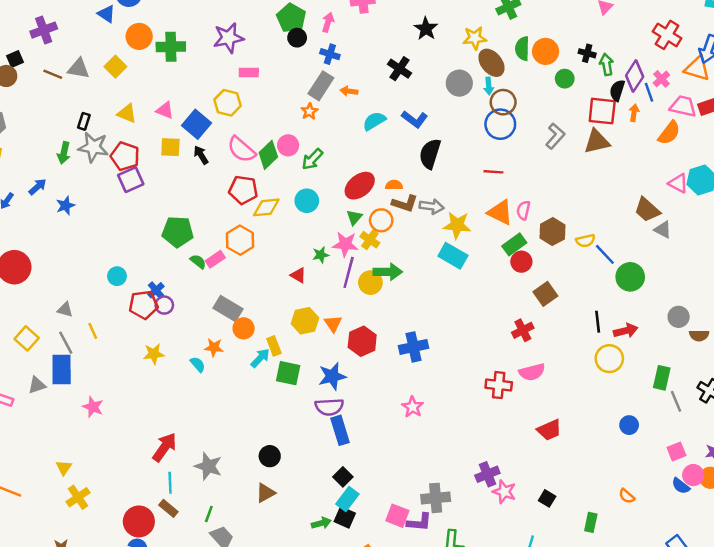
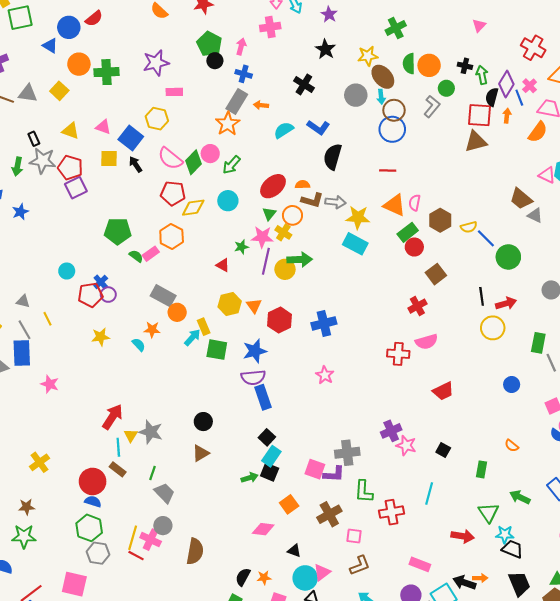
orange star: (309, 111) -> (228, 124), size x1.6
black rectangle: (84, 121) -> (34, 139), turned -40
gray L-shape: (555, 136) -> (432, 106), moved
yellow triangle: (64, 468) -> (131, 435), moved

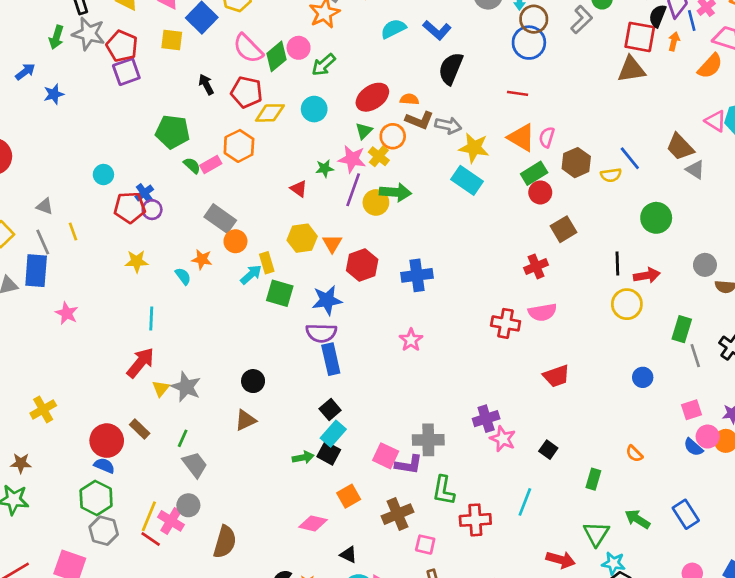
black arrow: (136, 164) -> (206, 84), moved
blue line: (486, 238) -> (630, 158), moved
cyan line: (118, 447) -> (151, 318), moved

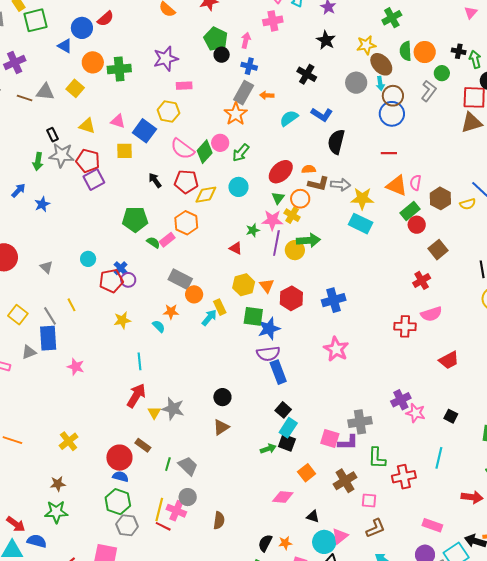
gray triangle: (45, 206) -> (46, 267), moved, turned 32
green square: (280, 293) -> (253, 316), moved
pink star: (411, 340) -> (336, 349), size x1.4
green line: (183, 438) -> (168, 464), moved
brown semicircle: (225, 542) -> (219, 520), size x0.7

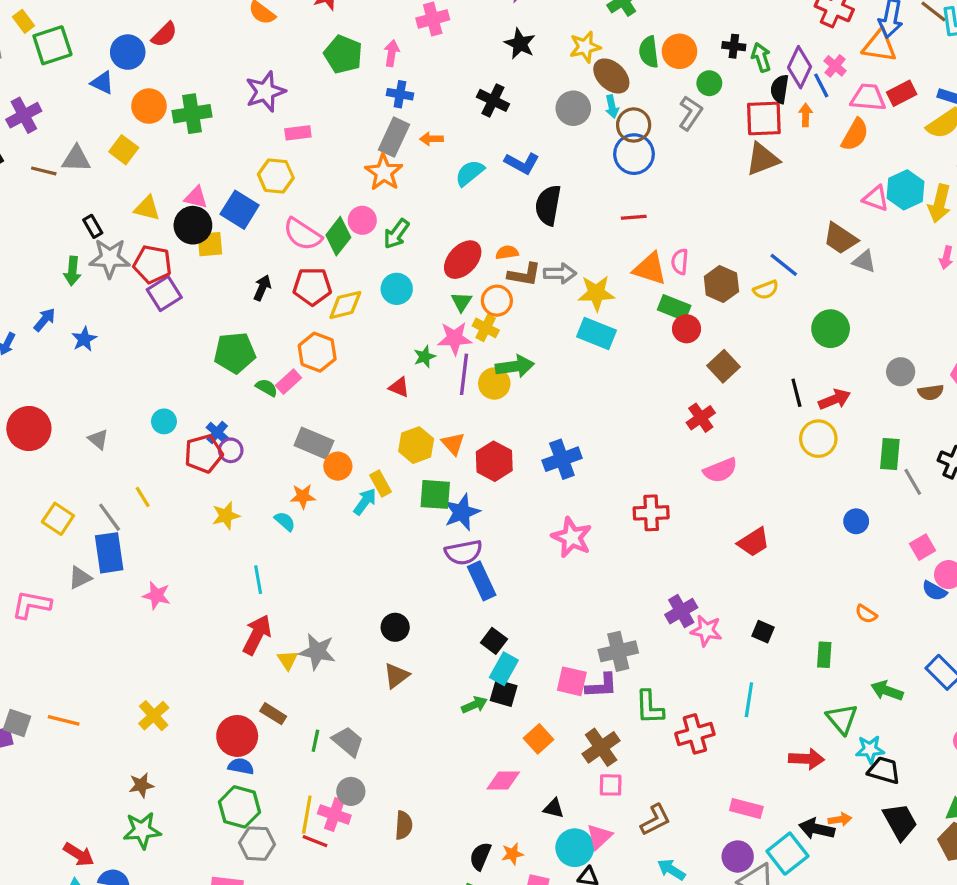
black circle: (222, 55) -> (193, 225), moved, size x1.5
black arrow: (155, 180) -> (262, 288), turned 63
green rectangle: (410, 211) -> (674, 308), turned 66
red cross: (405, 326) -> (651, 513), moved
pink square: (369, 501) -> (611, 785), moved

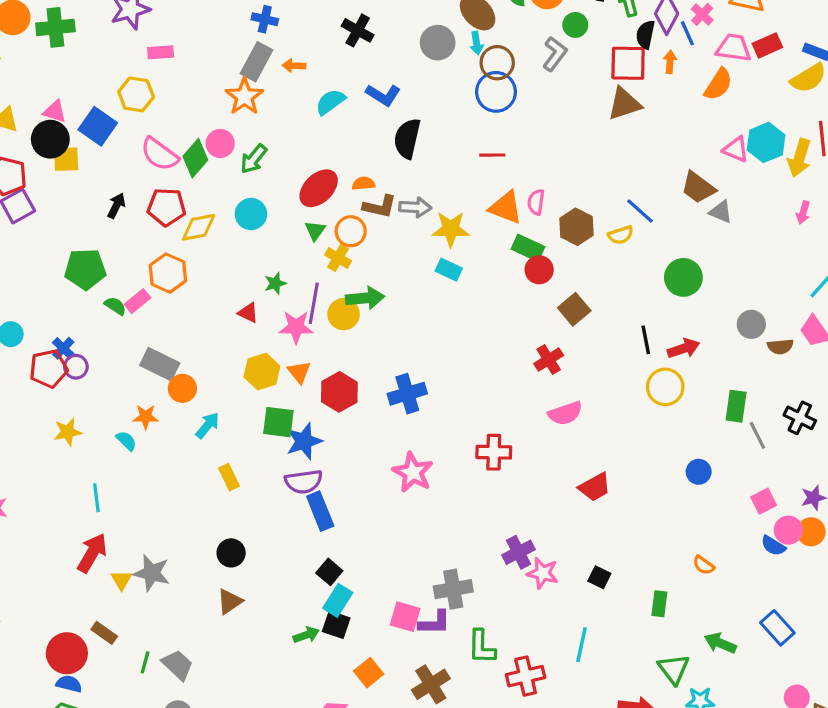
cyan rectangle: (596, 334) -> (449, 270), size x0.7
pink star: (455, 338) -> (296, 327), moved
yellow rectangle: (380, 483) -> (229, 477), moved

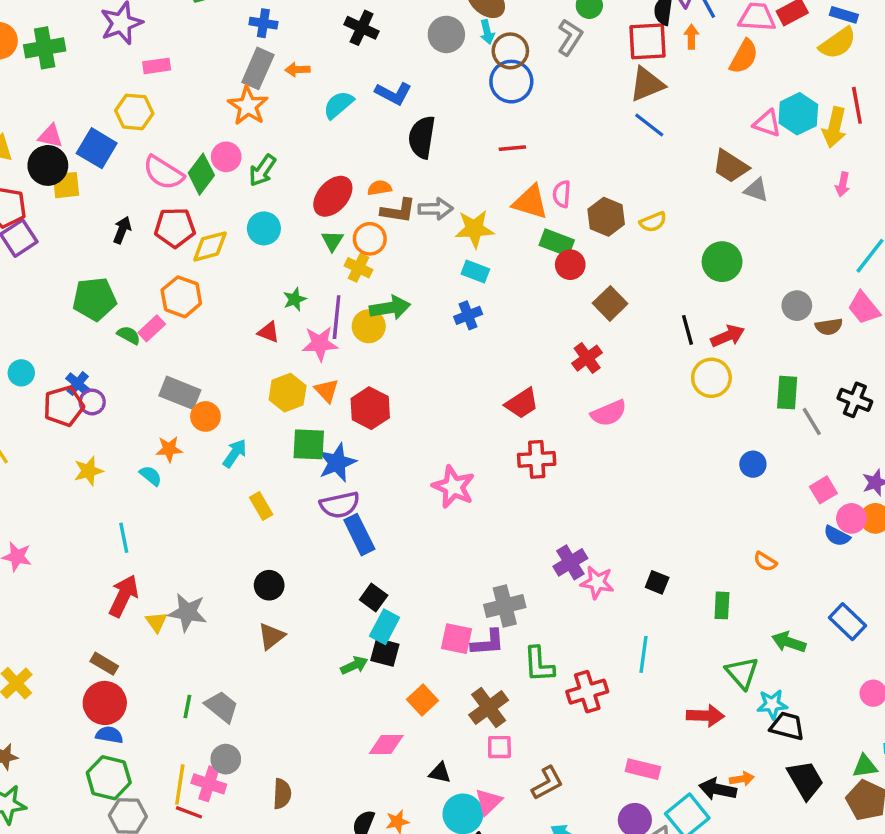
blue line: (640, 211) -> (649, 125), moved
blue cross: (407, 394) -> (468, 315), moved, size x0.7
red trapezoid: (595, 487) -> (522, 403), moved
brown rectangle: (104, 633) -> (104, 664), moved

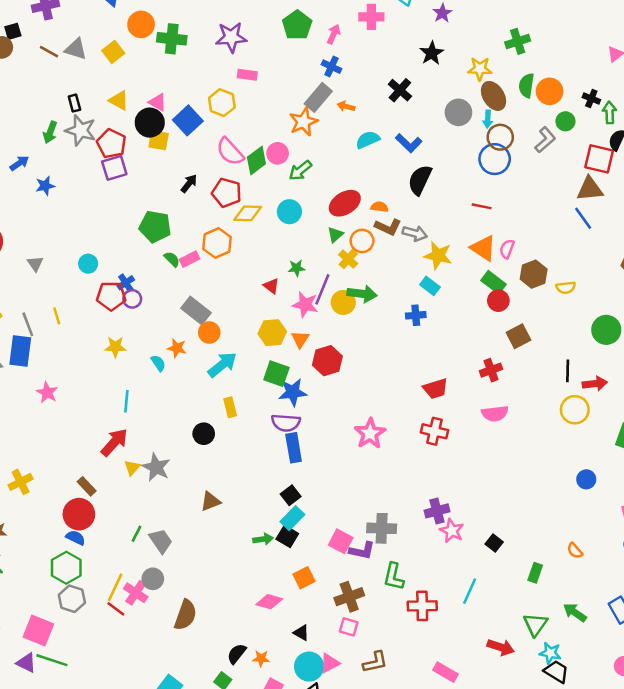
cyan arrow: (235, 453) -> (222, 365), size x1.4
black circle: (269, 585) -> (204, 434), moved
brown semicircle: (282, 794) -> (185, 615), size x1.4

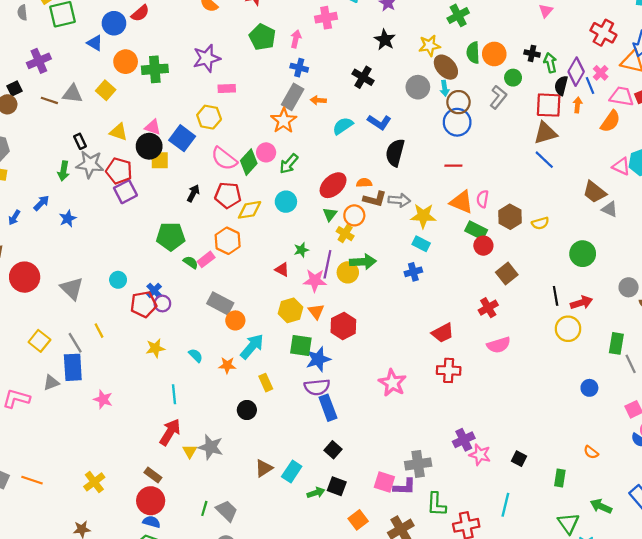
gray triangle: (35, 264) -> (72, 288), size x1.6
orange star: (177, 348) -> (227, 365), moved
cyan rectangle: (292, 518) -> (292, 471), moved

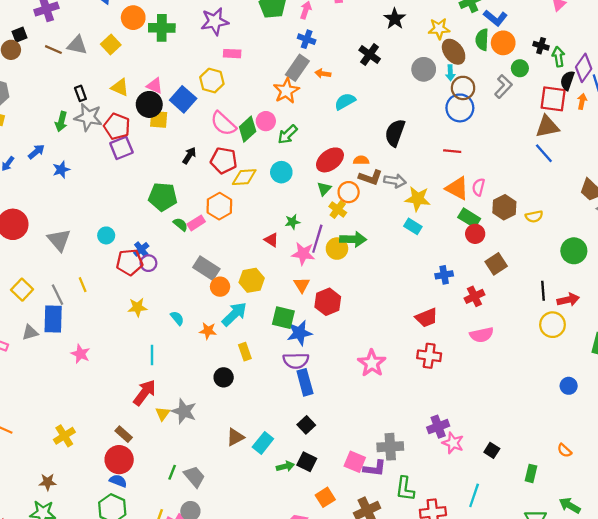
blue L-shape: (379, 122) -> (495, 18), moved
blue cross: (413, 272) -> (444, 275), moved
yellow hexagon: (290, 310) -> (252, 280), moved

